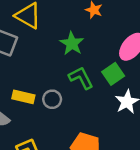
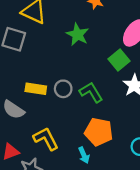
green L-shape: (81, 78) -> (91, 92), moved

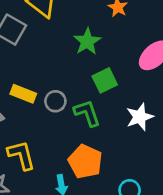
green square: (119, 60) -> (105, 80), moved

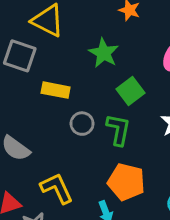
yellow rectangle: (23, 94) -> (56, 90), moved
green L-shape: (87, 113) -> (118, 130), turned 40

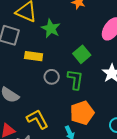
green star: (104, 53) -> (51, 28), moved
orange pentagon: (126, 182) -> (82, 113), turned -30

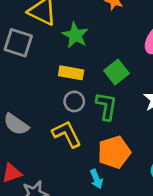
yellow rectangle: (34, 56) -> (71, 73), moved
yellow L-shape: (37, 119) -> (67, 134), moved

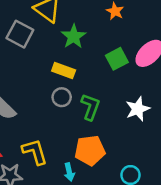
green square: (116, 72) -> (117, 59), moved
yellow L-shape: (67, 134) -> (35, 152), moved

